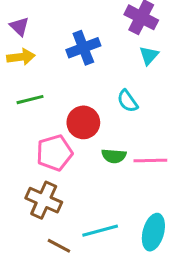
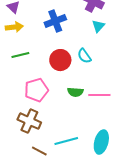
red circle: (83, 122) -> (60, 60), moved

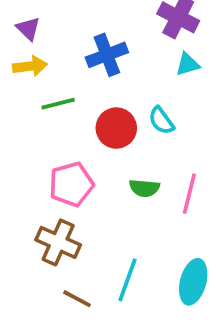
cyan triangle: (98, 26) -> (188, 64), turned 32
green line: (20, 55) -> (58, 104), moved
pink line: (99, 95) -> (189, 194), turned -75
cyan line: (66, 141) -> (128, 280), turned -55

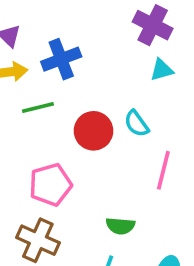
blue cross: (107, 55) -> (61, 59), moved
green semicircle: (144, 188) -> (120, 226), moved
pink line: (189, 194) -> (163, 170), moved

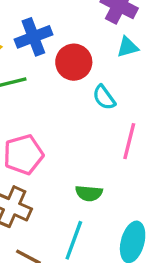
red circle: (93, 131) -> (74, 62), moved

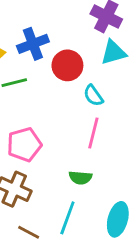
cyan triangle: (128, 47) -> (113, 52), size x1.4
pink line: (129, 141) -> (93, 133), moved

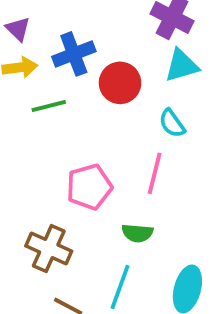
cyan semicircle: (93, 96) -> (172, 123), moved
pink pentagon: (24, 145) -> (89, 187), moved

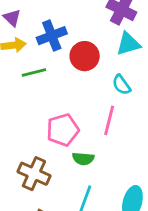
green semicircle: (137, 233) -> (83, 159), moved

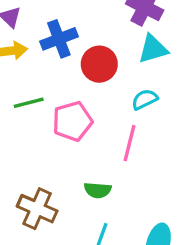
green line: (34, 72) -> (29, 103), moved
cyan semicircle: (121, 85) -> (145, 99), turned 100
pink pentagon: (63, 130) -> (72, 121), moved

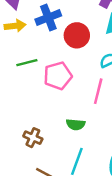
brown cross: (37, 209) -> (33, 138), size x0.7

